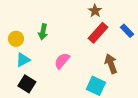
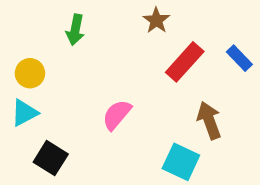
brown star: (95, 11) -> (156, 20), moved
green arrow: (43, 32) -> (75, 30), moved
cyan triangle: (23, 60) -> (24, 113), moved

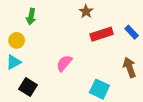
green arrow: (75, 30) -> (31, 17), moved
red rectangle: (185, 62) -> (102, 34), turned 30
brown arrow: (209, 120) -> (129, 67), moved

